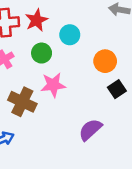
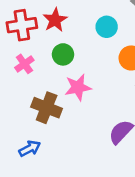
cyan circle: (70, 35) -> (107, 27), moved

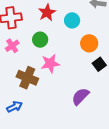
red star: (55, 20) -> (47, 13), moved

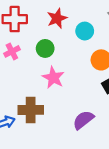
pink star: (50, 64) -> (53, 78), turned 30
brown cross: (27, 78) -> (31, 110), moved, turned -30

